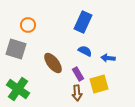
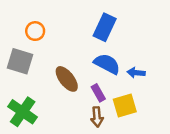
blue semicircle: (85, 51) -> (107, 64), size x1.5

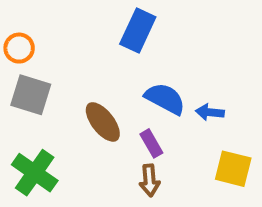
blue rectangle: (105, 27) -> (138, 31), moved
orange circle: (35, 31) -> (19, 48), moved
yellow square: (125, 105) -> (233, 169), moved, turned 30

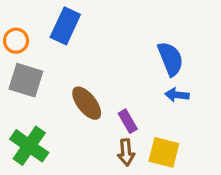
blue rectangle: (138, 31) -> (65, 26), moved
blue semicircle: (165, 99) -> (170, 59), moved, turned 40
yellow square: (233, 169) -> (164, 152), moved

